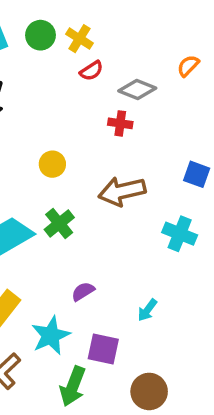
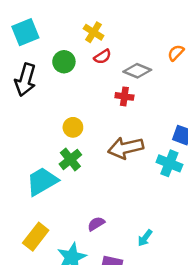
green circle: (41, 35) -> (64, 62), moved
green cross: (59, 224) -> (70, 159), moved
cyan cross: (180, 234) -> (169, 163), moved

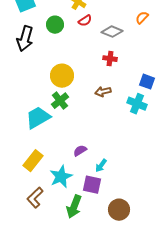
red cross: (124, 96) -> (110, 59), moved
yellow circle: (73, 127) -> (62, 76), size x1.5
brown arrow: (126, 148) -> (103, 92), size x0.6
cyan arrow: (145, 238) -> (101, 166), moved

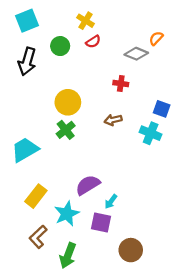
gray diamond: (112, 32) -> (136, 54), moved
cyan trapezoid: (38, 118) -> (25, 150), moved
purple semicircle: (80, 151) -> (88, 185), size x1.6
green arrow: (74, 207) -> (68, 256), moved

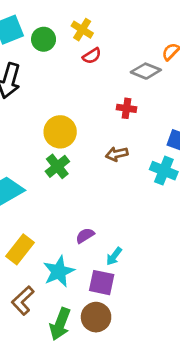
green circle: (60, 46) -> (44, 39), moved
purple semicircle: (88, 185) -> (85, 236), size x0.6
brown circle: (131, 250) -> (96, 317), moved

